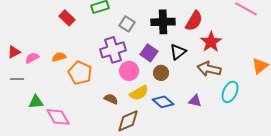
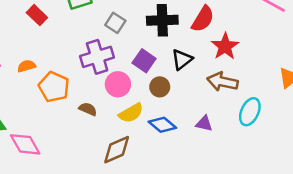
brown semicircle: (111, 99) -> (88, 109), moved

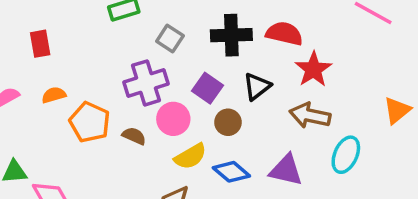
red rectangle: (37, 15) -> (40, 44), moved, turned 36
red semicircle: (203, 19) -> (284, 33), turned -108
brown semicircle: (88, 109) -> (134, 136), moved
purple triangle: (204, 123) -> (286, 170), size x1.5

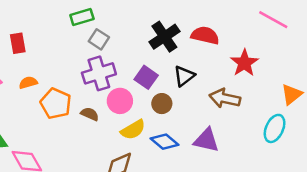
black cross: (231, 35) -> (164, 37), turned -32
gray square: (170, 39) -> (99, 39), moved
red star: (313, 69) -> (244, 63), moved
cyan ellipse: (346, 155) -> (275, 128), moved

